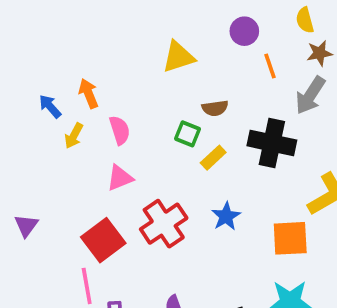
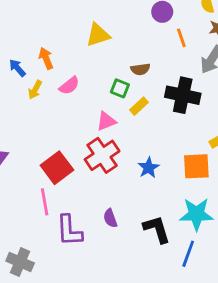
yellow triangle: (178, 57) -> (98, 35), moved
pink semicircle: (120, 130) -> (69, 86), turned 70
pink triangle: (120, 178) -> (106, 121), moved
blue star: (226, 216) -> (149, 168), moved

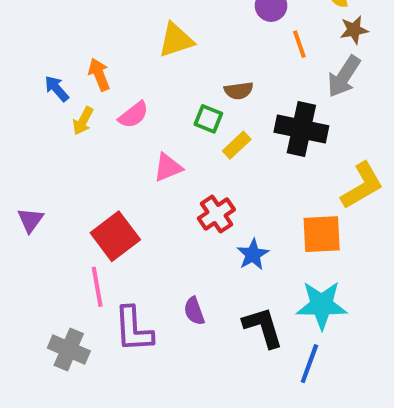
pink triangle: (106, 121) -> (168, 167), moved
red cross: (102, 155) -> (216, 214), moved, size x0.7
blue star: (149, 168) -> (253, 254), moved
gray cross: (20, 262) -> (69, 349), moved

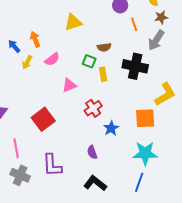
yellow rectangle: (237, 145) -> (103, 74), turned -56
pink line: (97, 287) -> (16, 148), moved
purple semicircle: (194, 311) -> (92, 152), moved
black L-shape: (263, 327) -> (95, 183), moved, turned -35

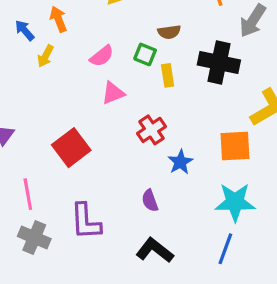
pink semicircle: (52, 59) -> (102, 56), moved

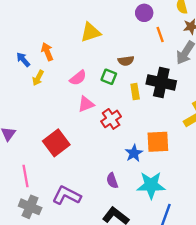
yellow rectangle: (168, 75) -> (135, 92), moved
red cross: (152, 130) -> (111, 119), moved
orange square: (235, 146) -> (158, 142), moved
cyan star: (235, 202) -> (151, 185), moved
purple L-shape: (86, 221) -> (67, 195), turned 120

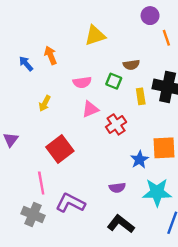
yellow arrow: (38, 78) -> (45, 103), moved
pink semicircle: (78, 78) -> (82, 82), turned 30
pink line: (25, 176) -> (41, 183), moved
purple semicircle: (112, 181) -> (117, 188), turned -77

